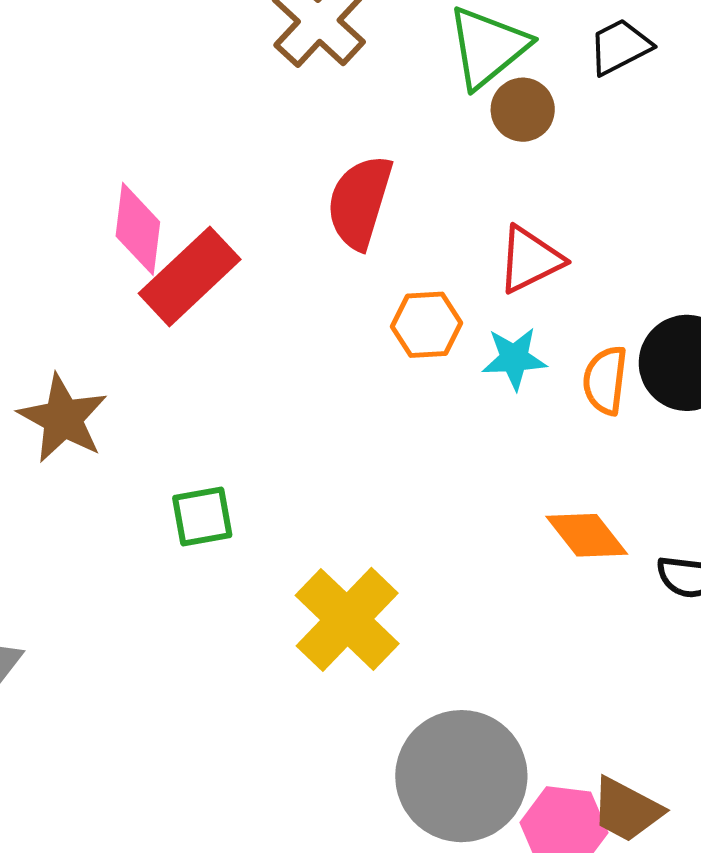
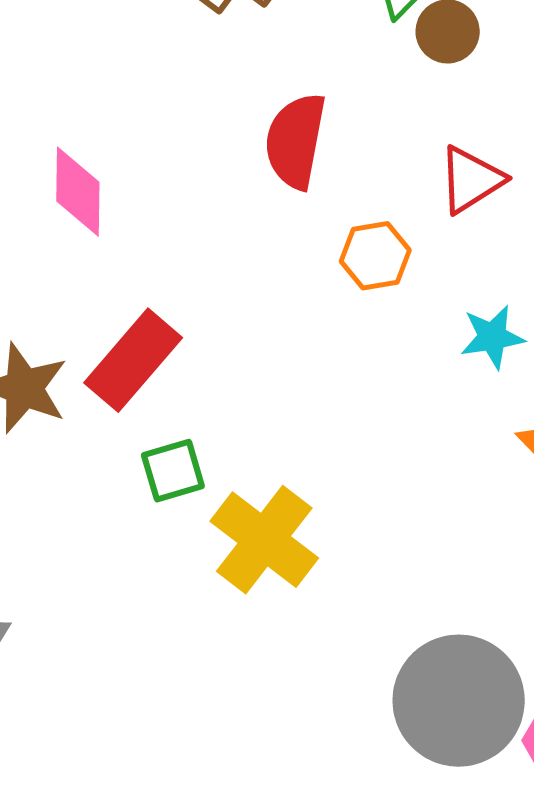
red rectangle: (190, 276) -> (133, 360), moved
cyan star: (514, 358) -> (492, 337), moved
yellow cross: (347, 619) -> (264, 540), moved

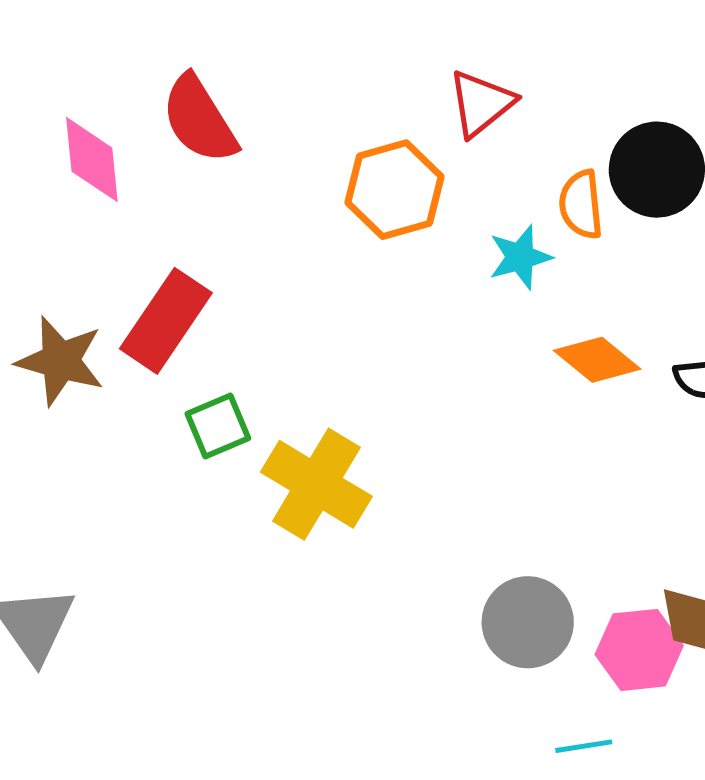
red semicircle: (295, 141) -> (199, 119), moved, turned -36
orange hexagon: (375, 256) -> (395, 190), size x1.4
gray circle: (459, 701) -> (528, 622), size x0.7

